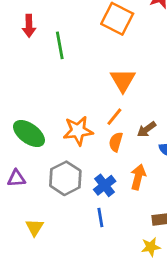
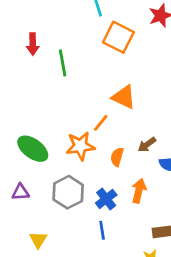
orange triangle: (123, 80) -> (124, 97), turned -35
orange line: (114, 117) -> (101, 123), moved

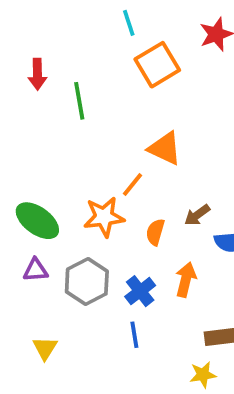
orange square: (118, 37) -> (157, 65), turned 32
purple triangle: (21, 192) -> (35, 270), moved

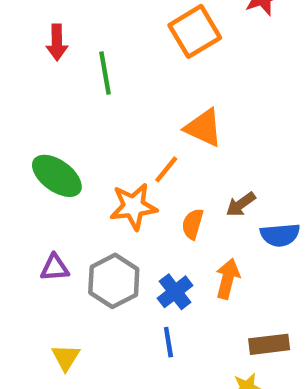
green ellipse: (37, 221) -> (57, 176), moved

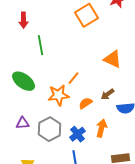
green line: (105, 73) -> (40, 45), moved
orange triangle: (203, 128) -> (112, 59), moved
orange semicircle: (193, 224) -> (86, 103), turned 40

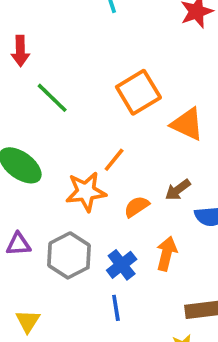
orange square: (86, 15) -> (138, 92), moved
green line: (40, 45) -> (52, 98), turned -36

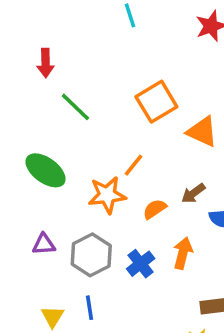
blue line: (116, 308) -> (90, 308), moved

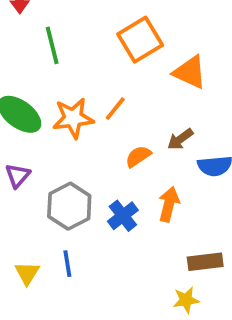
green line: (75, 107) -> (52, 45), turned 32
orange star: (107, 195) -> (73, 118), moved
purple triangle: (44, 244) -> (18, 176), moved, turned -45

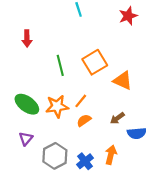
green line: (52, 45) -> (60, 65), moved
orange semicircle: (138, 156) -> (84, 120), moved

